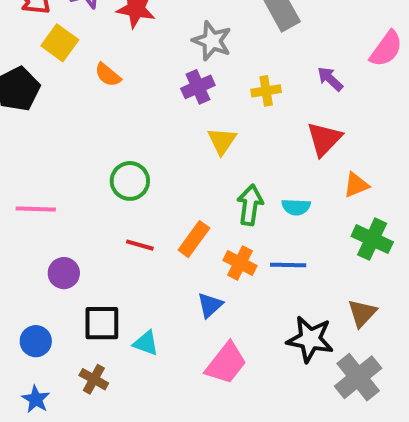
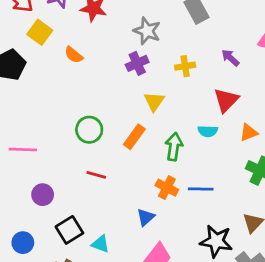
cyan semicircle: (296, 207) -> (208, 131), moved
orange rectangle: (194, 239) -> (134, 137), moved
black square: (102, 323) -> (69, 230), turned -32

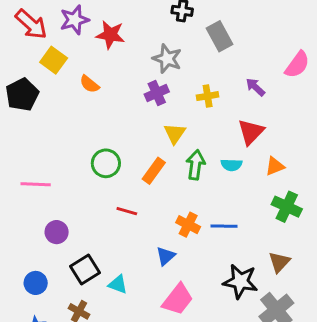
green arrow: (174, 147) -> (196, 165), moved
red line: (96, 175) -> (127, 211), moved

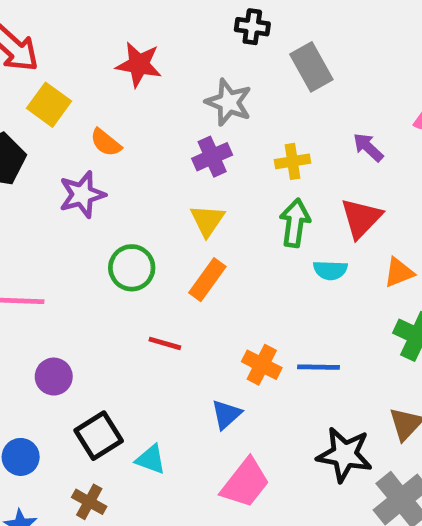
purple star: (74, 20) -> (82, 195), moved
yellow triangle: (175, 133) -> (207, 221), moved
green arrow: (196, 165) -> (295, 223), moved

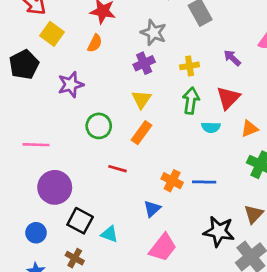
orange semicircle: (106, 143) -> (95, 43), moved, turned -102
purple circle: (54, 377) -> (55, 187), size x1.6
black square: (99, 436) -> (80, 221), turned -30

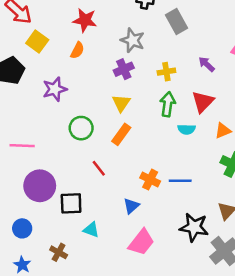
red line: (117, 169) -> (99, 168), turned 36
black square: (80, 221) -> (71, 203), moved, turned -30

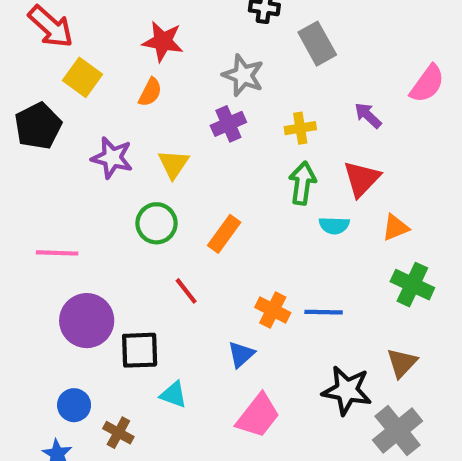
purple star: (55, 89) -> (112, 158), turned 30
yellow triangle: (121, 103) -> (173, 164), moved
blue circle: (22, 228) -> (74, 405), moved

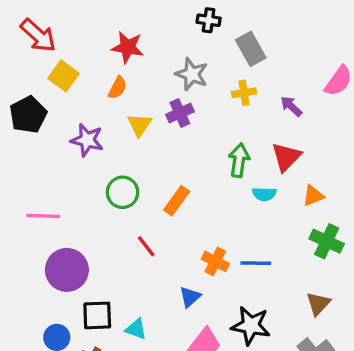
yellow cross: (300, 128) -> (244, 93), moved
yellow triangle: (173, 164) -> (139, 125), moved
black square: (140, 350) -> (97, 315), moved
black star: (347, 390) -> (251, 326), moved

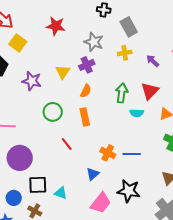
orange semicircle: (117, 88) -> (86, 91), moved
orange rectangle: (177, 201) -> (85, 117), turned -48

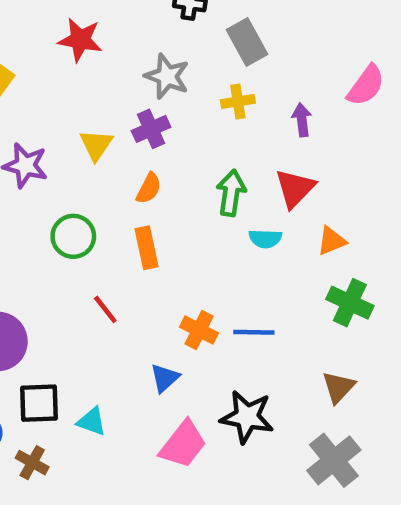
purple arrow: (153, 61) -> (302, 120), turned 40

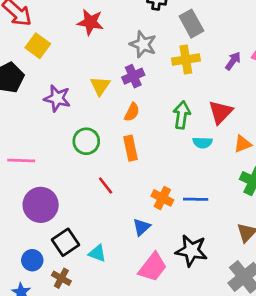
yellow cross: (238, 101) -> (186, 60), size x1.4
purple arrow: (302, 120) -> (233, 61), moved, turned 42
black square: (39, 403) -> (65, 242), turned -32

